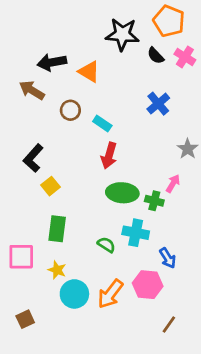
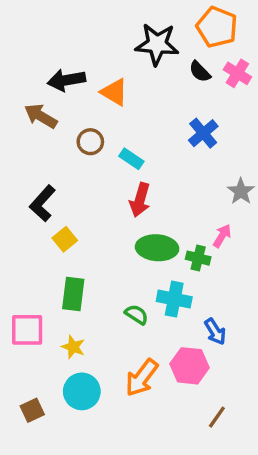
cyan circle: (74, 294) -> (82, 391), moved

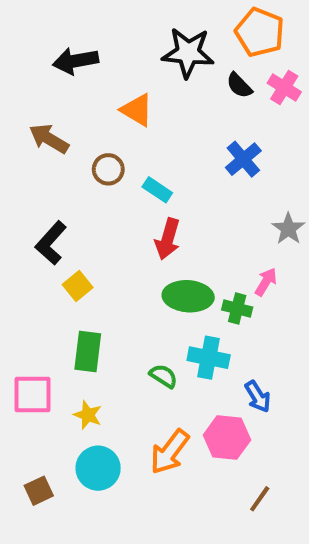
black arrow: (66, 80) -> (76, 61), moved

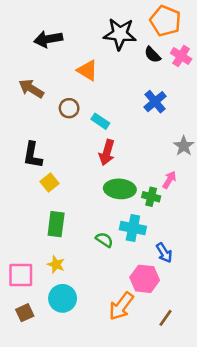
black L-shape: (51, 243) -> (33, 155), turned -32
pink square: (33, 394) -> (21, 275), moved
orange arrow: (170, 452) -> (121, 306), moved

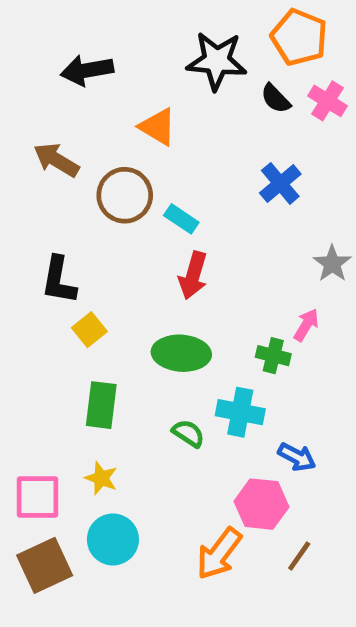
brown circle: (69, 108) -> (125, 195), size x1.5
green ellipse: (120, 189) -> (181, 353), moved
blue arrow: (164, 253) -> (297, 457), turned -30
brown square: (25, 313) -> (45, 565), size x1.6
brown line: (165, 318) -> (299, 556), moved

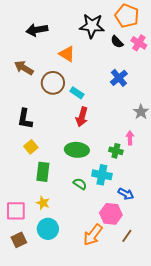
pink arrow: (306, 325) -> (130, 138), turned -32
yellow square: (89, 330) -> (31, 147), moved
brown square: (45, 565) -> (19, 240), size x0.7

